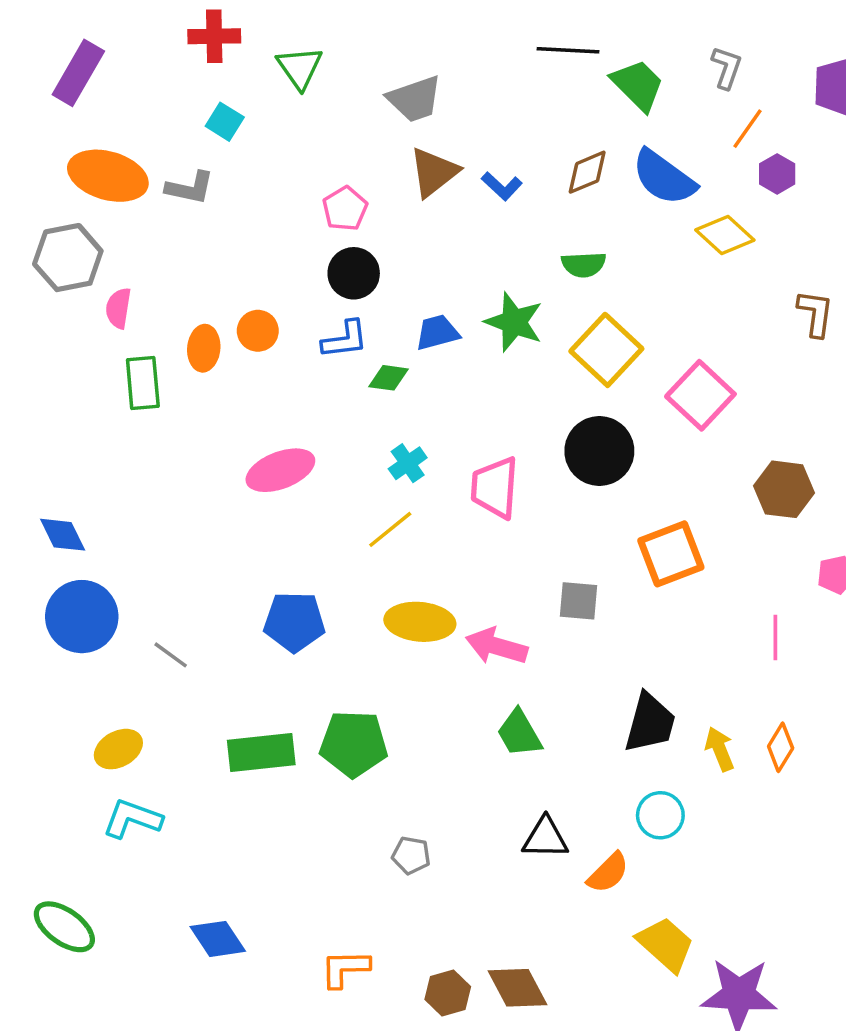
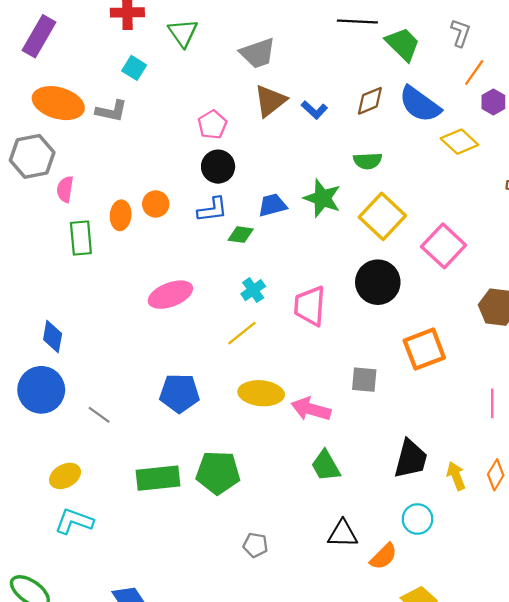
blue diamond: (63, 535) -> (53, 337), moved, turned 36

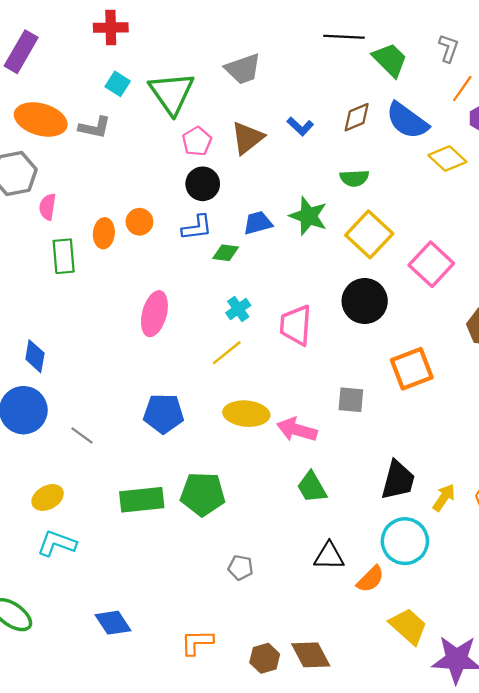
green triangle: (183, 33) -> (172, 93), moved, size x1.5
brown triangle: (270, 101) -> (247, 138), moved
pink ellipse: (170, 295) -> (154, 314), turned -54
yellow arrow: (456, 476) -> (444, 497), turned 56
cyan circle: (417, 519) -> (405, 541), size x1.5

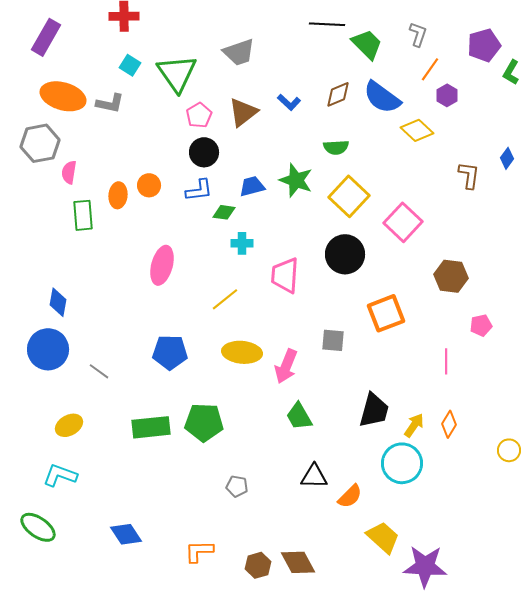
cyan cross: (238, 309) -> (242, 243), moved, turned 35
pink arrow: (297, 430) -> (286, 366), turned -84
cyan circle: (405, 541) -> (402, 463), moved
cyan L-shape: (57, 543) -> (60, 475), moved

